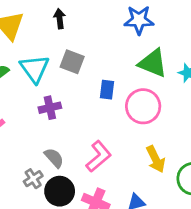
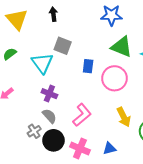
cyan triangle: (35, 69) -> (42, 63), moved
purple cross: (50, 108) -> (49, 94), moved, turned 35

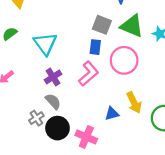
gray square: (63, 46) -> (102, 25), moved
purple cross: (49, 94) -> (53, 77), turned 35
pink L-shape: (82, 115) -> (89, 74), moved
blue triangle: (109, 148) -> (112, 114), moved

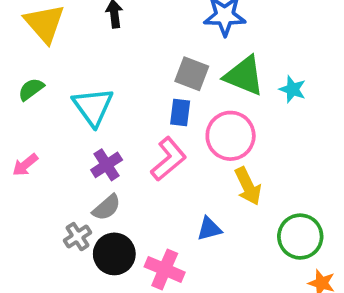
gray semicircle: (53, 101) -> (107, 207), turned 91
yellow arrow: (134, 103) -> (248, 186), moved

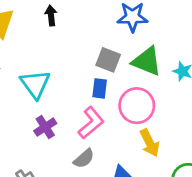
gray semicircle: (107, 207) -> (84, 159), moved

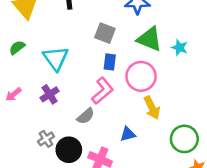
gray square: (108, 60) -> (105, 33), moved
purple cross: (45, 127) -> (50, 94), moved
gray semicircle: (84, 159) -> (86, 116), moved

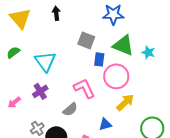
blue rectangle: (110, 62) -> (99, 59), moved
pink L-shape: (103, 91) -> (84, 88), turned -75
pink arrow: (13, 94) -> (14, 102), moved
yellow arrow: (152, 108) -> (125, 102), turned -108

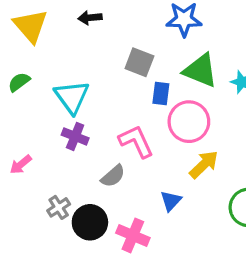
black arrow: (56, 13) -> (90, 18), turned -88
purple cross: (40, 91) -> (75, 136), moved, turned -35
blue triangle: (105, 124) -> (171, 201), turned -32

